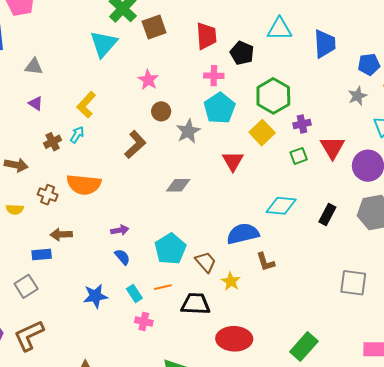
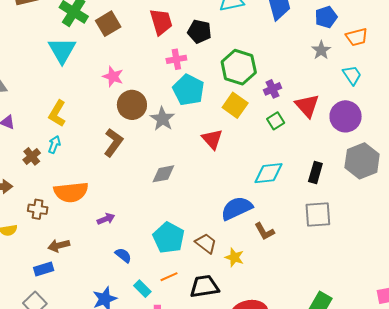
brown circle: (161, 111) -> (132, 105), size x1.5
purple arrow: (120, 230) -> (106, 219), moved
gray square: (353, 283) -> (318, 214), moved

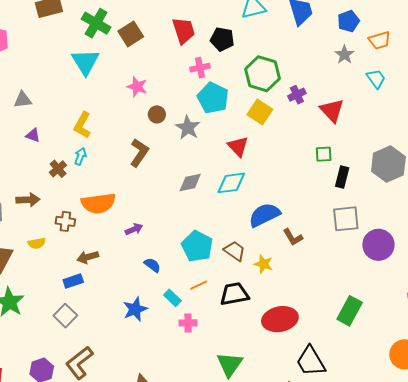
brown circle: (132, 105) -> (157, 114), size x0.6
purple circle: (346, 116) -> (378, 245), moved
green square: (276, 121) -> (324, 154), moved, turned 30
cyan diamond: (268, 173) -> (231, 183), moved

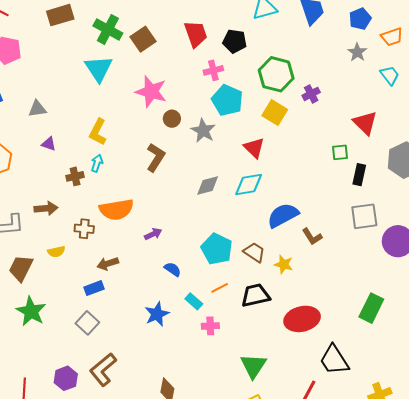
pink star: (137, 87) -> (151, 92), size x1.5
red triangle: (332, 110) -> (365, 123), moved
brown cross: (58, 169) -> (75, 176), turned 30

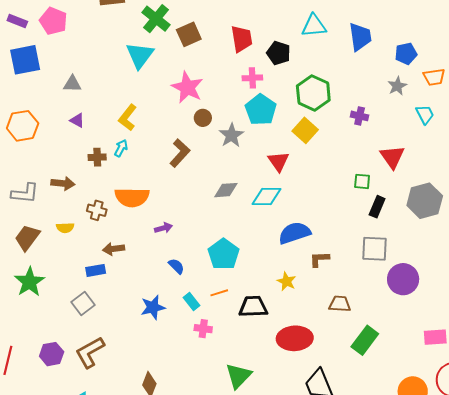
purple cross: (311, 94) -> (360, 116), moved, turned 30
brown L-shape: (312, 237) -> (319, 259), turned 110
brown trapezoid: (254, 252) -> (340, 304), moved, turned -40

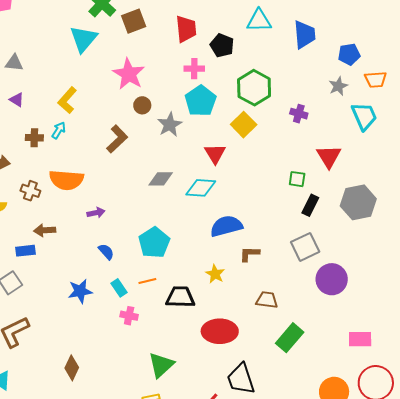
cyan trapezoid: (425, 114) -> (364, 116), size x1.4
gray square: (375, 249) -> (305, 247), turned -32

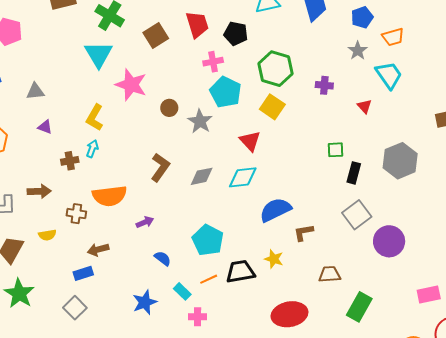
brown square: (134, 21) -> (156, 35), moved
pink star: (129, 74) -> (131, 85), moved
brown L-shape: (117, 139) -> (160, 167), moved
red triangle: (329, 156) -> (364, 106), moved, size x0.6
black trapezoid: (180, 297) -> (240, 272), moved

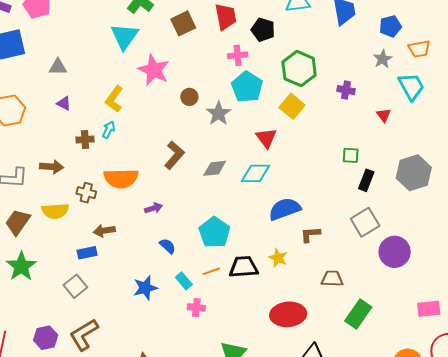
yellow semicircle: (47, 235) -> (55, 211), size x1.5

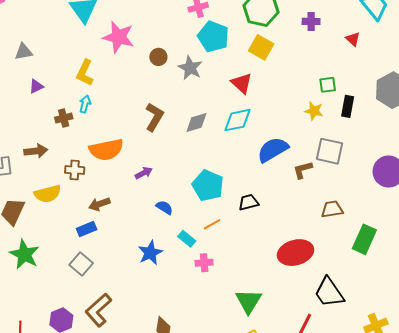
purple triangle: (64, 103) -> (36, 86), turned -42
gray square: (365, 222) -> (329, 151), moved, turned -36
yellow star: (278, 258) -> (314, 111), moved
black trapezoid: (244, 267) -> (248, 202), moved, size x0.7

